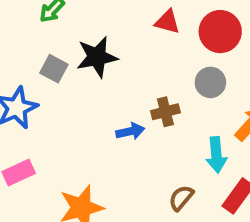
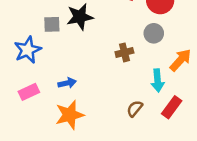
gray square: (54, 69) -> (52, 24), turned -30
blue arrow: (130, 131) -> (67, 83), moved

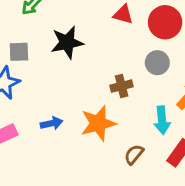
gray square: (52, 24) -> (19, 52), moved
orange star: (70, 115) -> (98, 123), moved

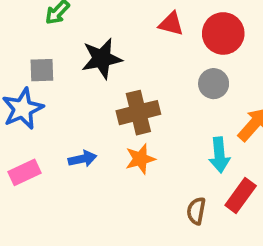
brown cross: (122, 86) -> (138, 113), moved, size x1.5
orange star: (98, 123) -> (140, 159), size x0.7
brown semicircle: (134, 154) -> (196, 211), moved, turned -30

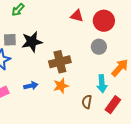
black star: (102, 59) -> (32, 42), moved
brown semicircle: (196, 211) -> (87, 102), moved

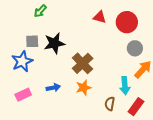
gray circle: (99, 47) -> (135, 48), moved
brown cross: (60, 62) -> (83, 63), turned -30

